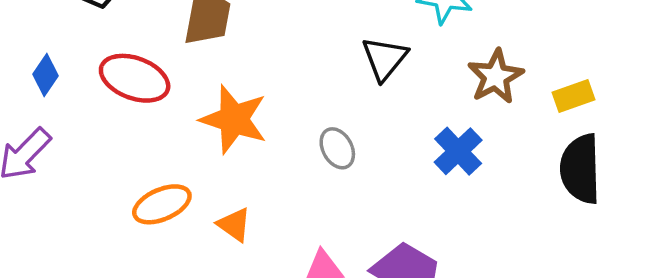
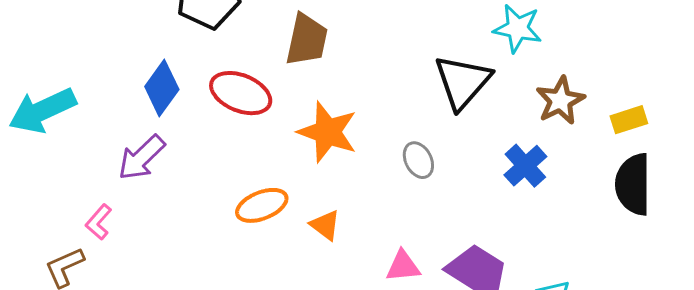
black triangle: (385, 58) -> (463, 82), size x1.4
blue diamond: (45, 75) -> (162, 88), size x1.5

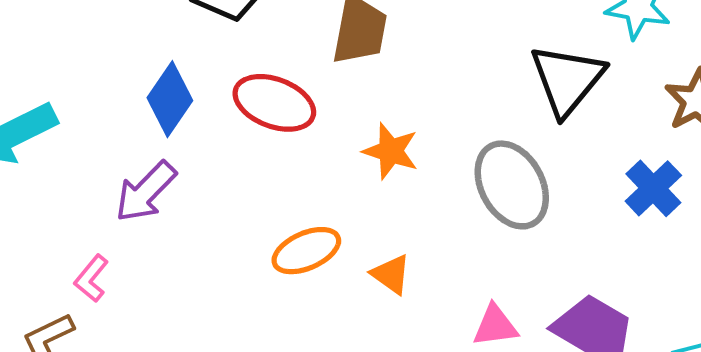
orange star: (328, 132) -> (391, 151), size x0.7
gray ellipse: (418, 160) -> (512, 185), size x1.8

